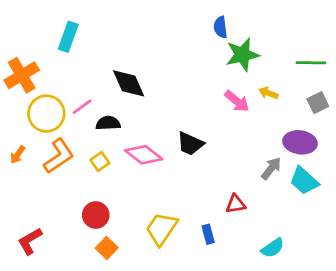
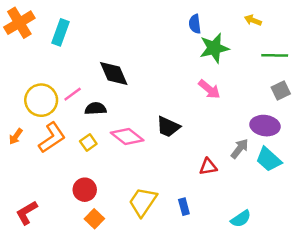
orange cross: (22, 75) -> (19, 23), moved
yellow arrow: (268, 93) -> (253, 20), moved
red triangle: (236, 204) -> (208, 167), moved

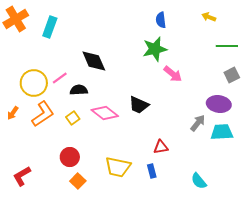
green star: (214, 48) -> (155, 49), moved
cyan trapezoid: (269, 159) -> (222, 132), turned 135
red triangle: (208, 167) -> (161, 147), moved
yellow trapezoid: (143, 202) -> (118, 167), turned -112
cyan semicircle: (241, 219) -> (199, 181), turned 84

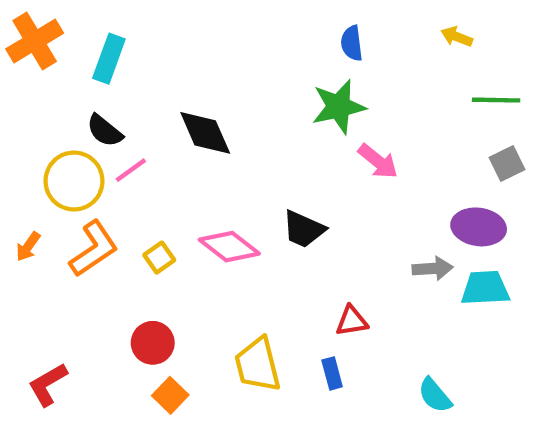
black semicircle: (79, 90) -> (105, 131), moved, turned -138
gray arrow: (198, 123) -> (433, 268), turned 48
yellow trapezoid: (118, 167) -> (258, 365), turned 64

